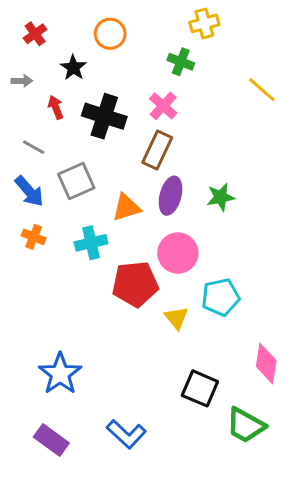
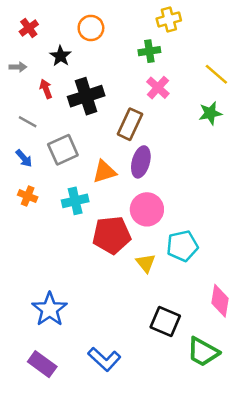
green cross: (181, 62) -> (149, 51), turned -30
pink cross: (163, 106) -> (158, 88), moved
black cross: (104, 116) -> (86, 96), turned -36
blue arrow: (29, 191) -> (24, 158), size x0.7
green star: (221, 197) -> (210, 113), moved

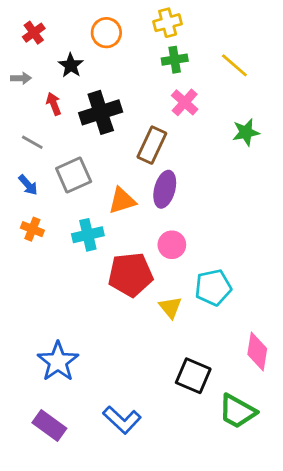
yellow cross: (169, 19) -> (168, 23), moved
yellow line: (216, 74) -> (234, 65), moved
pink circle: (147, 209) -> (172, 245), size x0.7

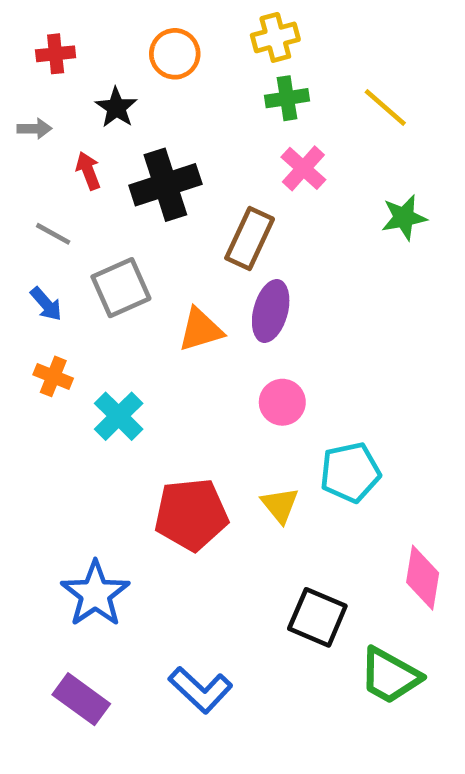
red cross: (34, 33) -> (56, 54), turned 30
cyan cross: (88, 235) -> (119, 416), moved, turned -32
red pentagon: (131, 275) -> (191, 514), moved

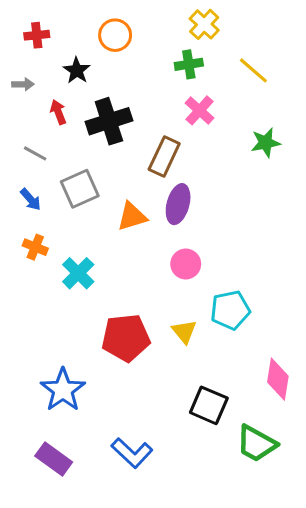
yellow cross: (275, 37) -> (204, 24), moved, turned -32

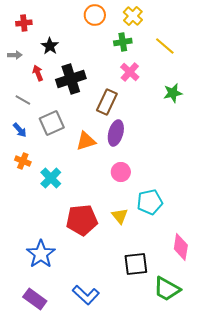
orange circle: (115, 35) -> (95, 15), moved
black square: (209, 405) -> (136, 264), turned -30

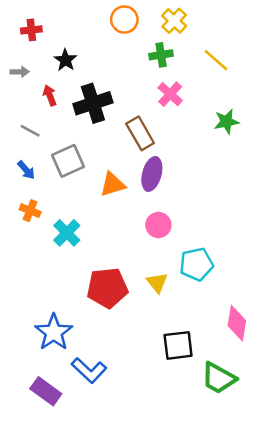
brown rectangle: (107, 102) -> (140, 133), turned -55
blue L-shape: (86, 295) -> (89, 370), moved

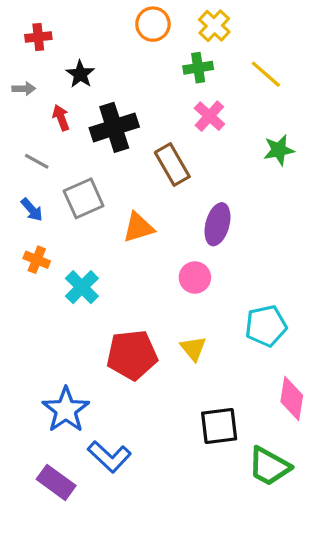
purple ellipse: (152, 174) -> (217, 224), moved
cyan pentagon: (196, 264) -> (266, 326), moved

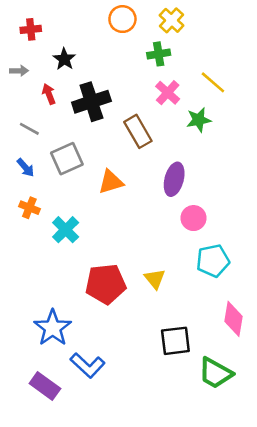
yellow line: (266, 74) -> (213, 82), moved
green star: (279, 150) -> (199, 120), moved
pink circle: (195, 277) -> (194, 218), moved

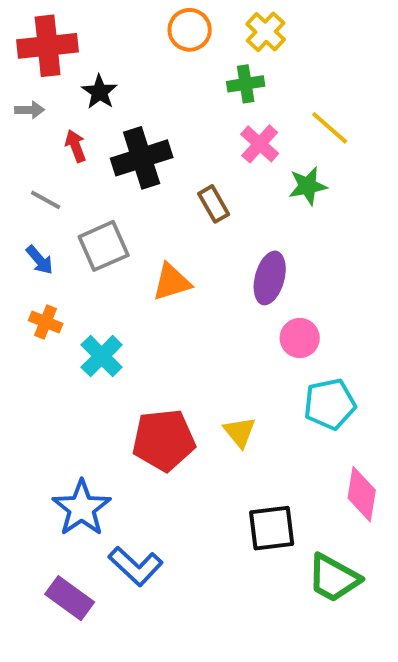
red cross: (31, 29) -> (48, 46), size x1.8
brown rectangle: (138, 131) -> (214, 204), size x0.7

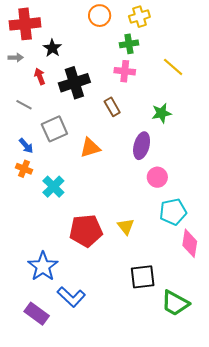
yellow cross: (266, 32) -> (139, 17), turned 30
pink cross: (260, 144) -> (125, 71), moved, turned -36
green star: (308, 186) -> (162, 113), moved
blue arrow: (40, 260) -> (26, 146), moved
pink diamond: (362, 494) -> (190, 243), moved

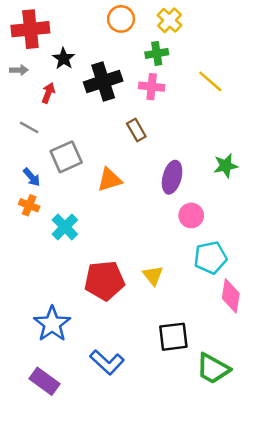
yellow cross: (139, 17) -> (170, 20), turned -30
red arrow: (40, 76) -> (48, 93), turned 42
black cross: (74, 83) -> (103, 81), moved
green star: (162, 113) -> (226, 166), moved
blue L-shape: (71, 297) -> (107, 362), moved

